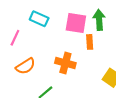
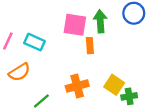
cyan rectangle: (39, 19) -> (34, 42), moved
orange cross: (65, 63) -> (77, 86), moved, turned -30

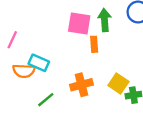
cyan rectangle: (34, 42) -> (39, 63), moved
orange semicircle: (19, 72) -> (24, 71), turned 35

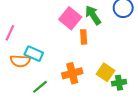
green arrow: (105, 20) -> (93, 15), turned -30
pink square: (79, 24) -> (70, 18), turned 30

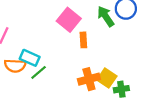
green arrow: (93, 15) -> (106, 16), moved
orange cross: (72, 73) -> (89, 79), moved
green line: (40, 87) -> (39, 72), moved

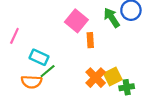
orange semicircle: (15, 66) -> (32, 82), moved
yellow square: (107, 78) -> (113, 76), turned 30
orange cross: (89, 79) -> (96, 78), turned -30

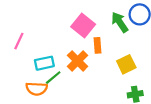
cyan rectangle: (39, 57) -> (44, 63), turned -36
yellow square: (113, 76) -> (126, 64), moved
orange cross: (96, 78) -> (78, 61), moved

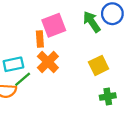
pink square: (83, 25) -> (54, 25), turned 30
orange rectangle: (98, 45) -> (40, 39), moved

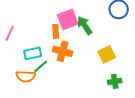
green arrow: (92, 22) -> (85, 25), moved
orange cross: (48, 62) -> (63, 51), turned -30

